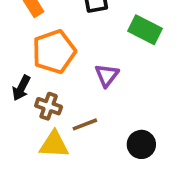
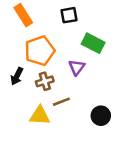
green rectangle: (145, 30) -> (93, 43), moved
brown cross: (49, 106) -> (45, 81), moved, turned -36

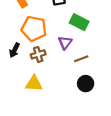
orange pentagon: (40, 51) -> (34, 29), turned 30
brown line: (61, 102) -> (81, 59), moved

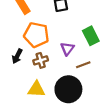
green rectangle: (79, 22) -> (91, 36), moved, turned 36
black circle: (86, 84) -> (68, 89), moved, size x1.6

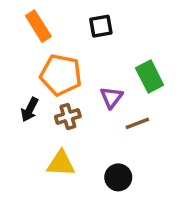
black circle: (68, 89) -> (118, 177), moved, size x0.6

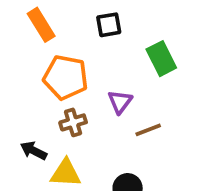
green rectangle: (150, 77) -> (161, 59), moved
black arrow: (30, 110) -> (34, 151), moved, turned 90

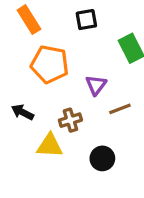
brown cross: (73, 122) -> (70, 120), moved
black arrow: (34, 151) -> (23, 112), moved

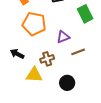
purple triangle: (96, 85) -> (63, 37), turned 32

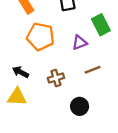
purple triangle: (63, 37) -> (80, 43), moved
yellow triangle: (34, 75) -> (17, 97), moved

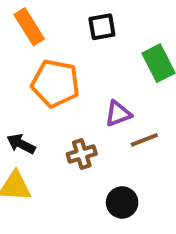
purple triangle: (80, 43) -> (118, 114), moved

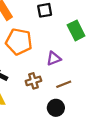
brown line: (144, 140) -> (64, 84), moved

